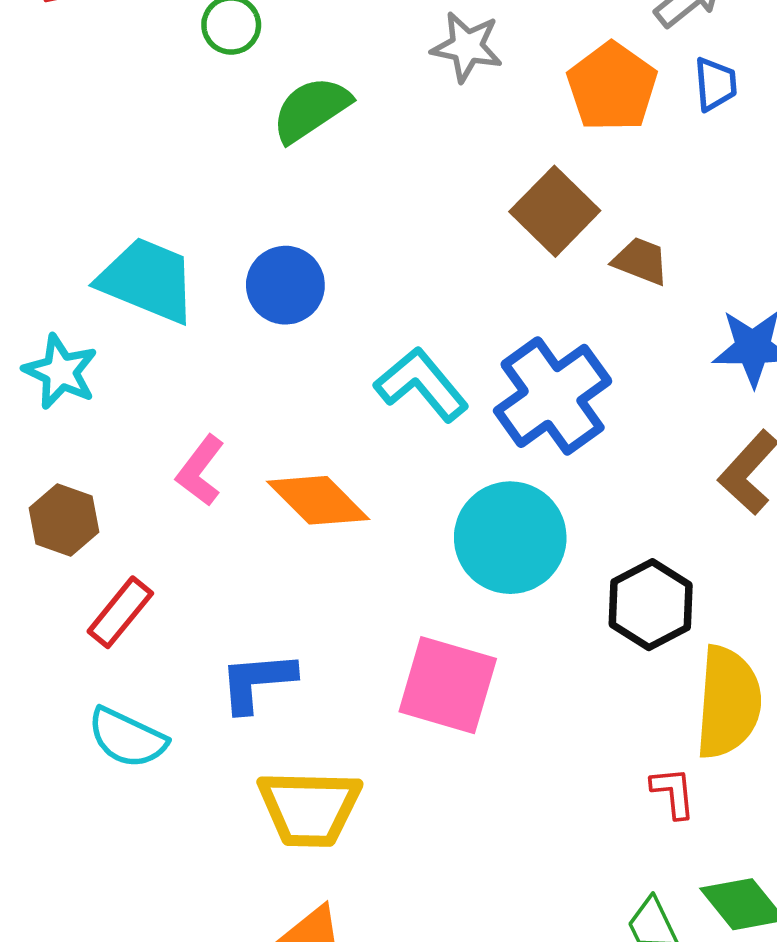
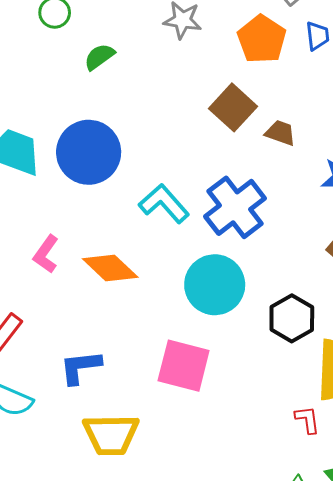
green semicircle: (311, 109) -> (99, 57), size x0.7
blue circle: (285, 285) -> (89, 152), size x1.5

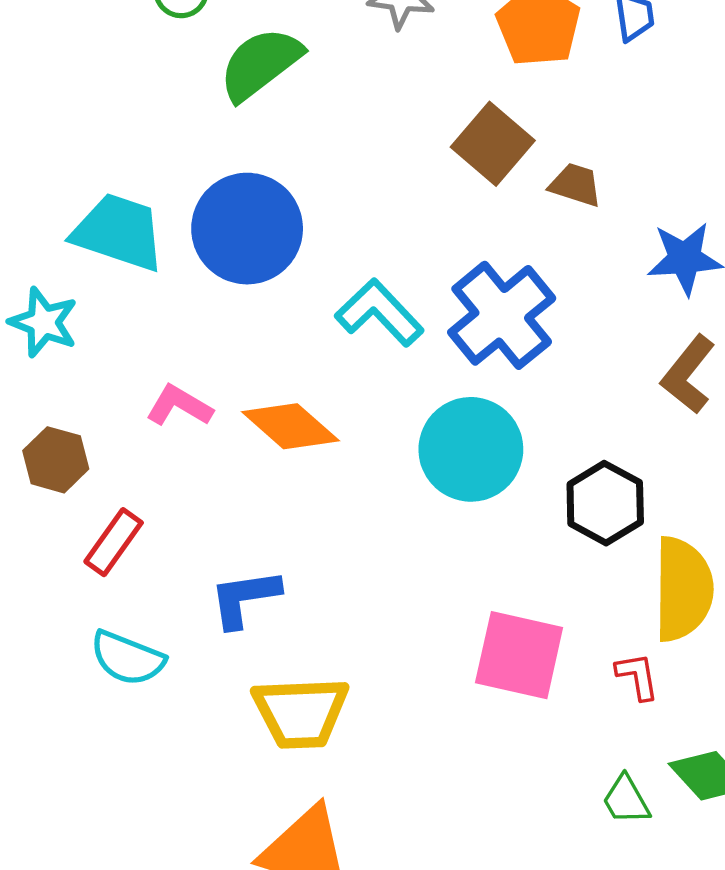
green semicircle: (99, 57) -> (260, 64), size x1.6
pink L-shape: (46, 254) -> (179, 406), turned 87
pink square: (184, 366) -> (519, 655), moved

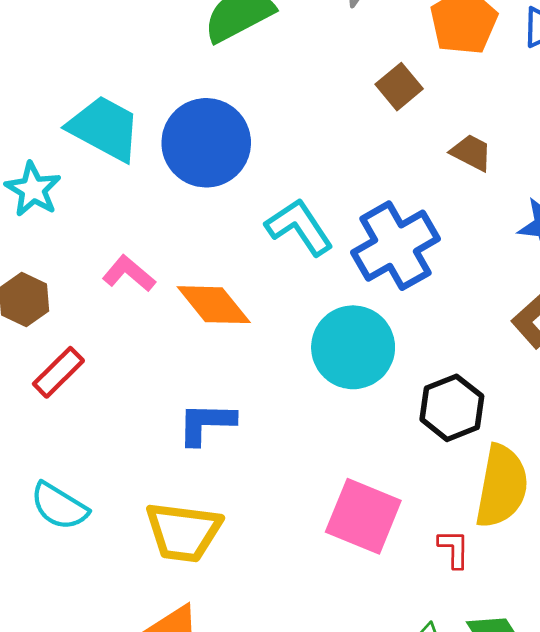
brown square: (493, 144) -> (399, 87), moved, size x0.7
blue L-shape: (245, 598) -> (206, 423), moved
cyan semicircle: (127, 658) -> (59, 506), moved

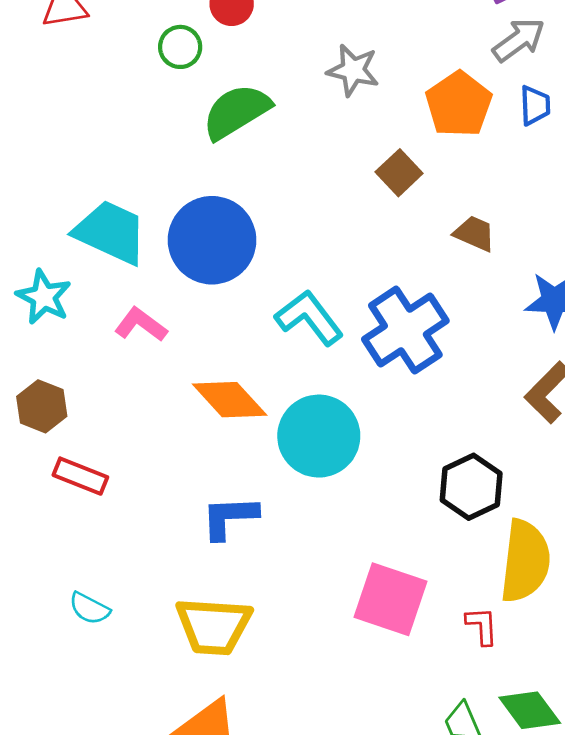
pink L-shape: (129, 274) -> (141, 325), moved
cyan circle: (353, 347) -> (319, 436), moved
red rectangle: (58, 372) -> (80, 476), turned 70
cyan semicircle: (59, 506) -> (89, 608), size x0.7

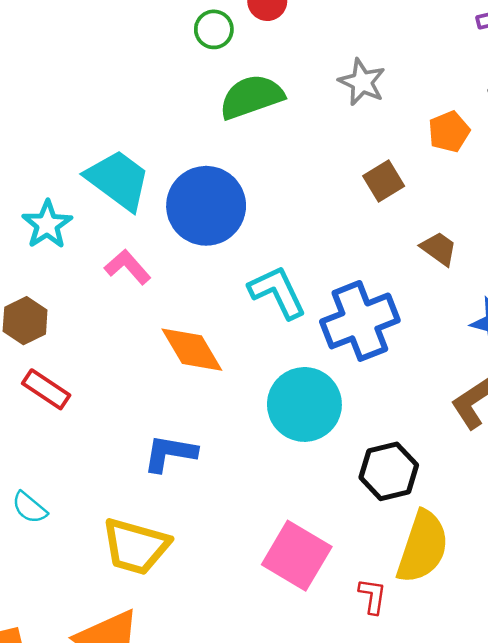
orange pentagon: (459, 104) -> (449, 132), size x0.7
cyan circle: (319, 436) -> (304, 404), moved

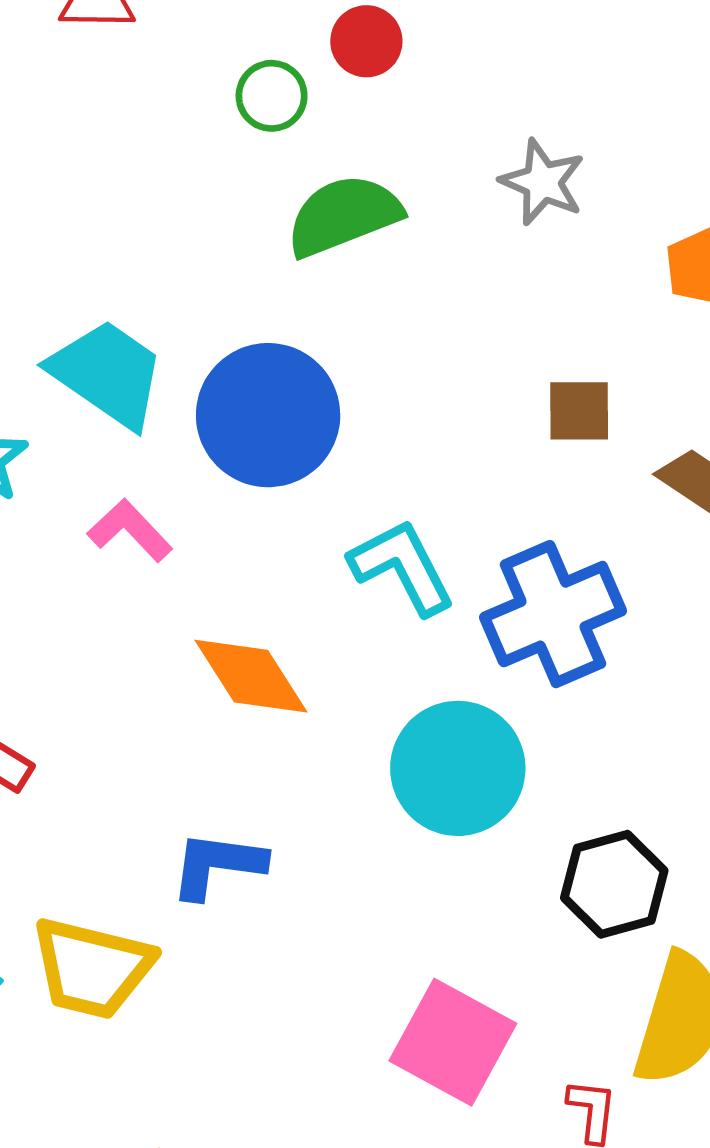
brown square: (384, 181) -> (579, 411), moved, turned 33
yellow trapezoid: (136, 546) -> (92, 968), moved

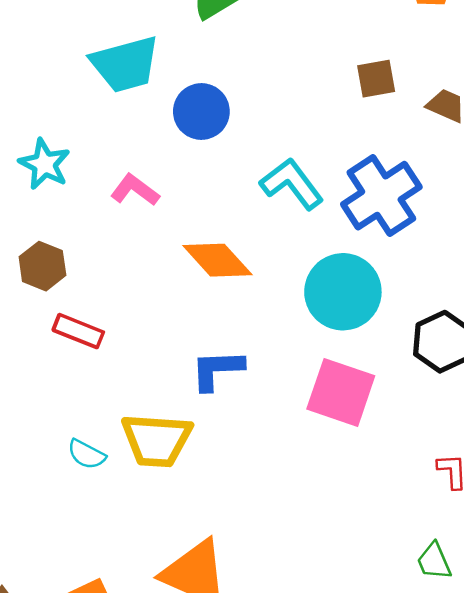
cyan trapezoid: (107, 374) -> (125, 64), moved, turned 140
blue circle: (268, 415) -> (201, 112), size x0.7
pink square: (453, 1042) -> (341, 392), moved

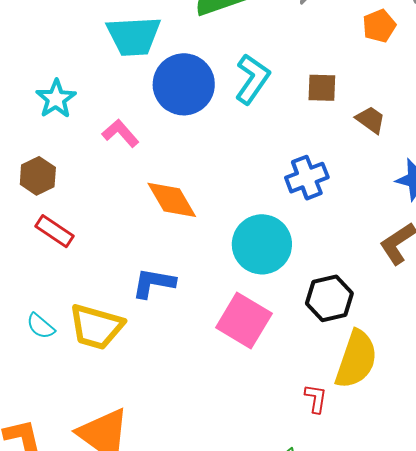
blue circle: (201, 112) -> (184, 84), size x1.4
cyan L-shape: (292, 184) -> (252, 79), moved, turned 60
blue cross: (381, 196) -> (307, 178), size x0.7

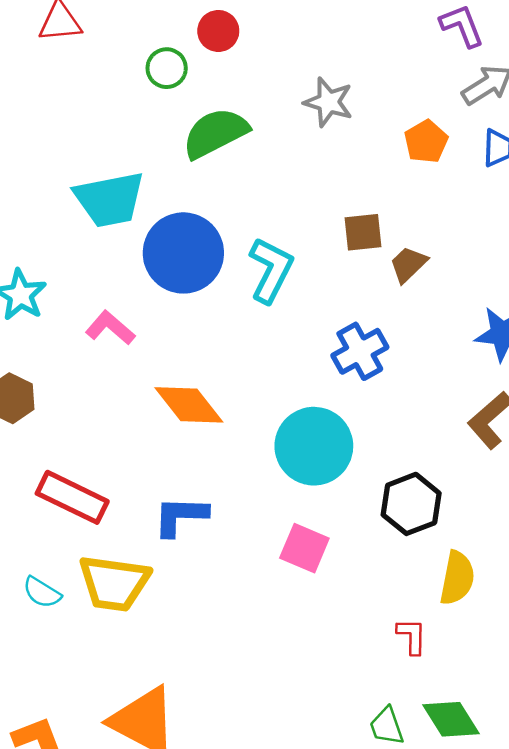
cyan L-shape: (252, 79) -> (271, 270), moved
brown trapezoid: (371, 120) -> (408, 264), moved, turned -72
red rectangle: (54, 231) -> (72, 497), moved, size x1.4
pink square: (244, 321) -> (304, 548), size x0.7
yellow semicircle: (356, 359) -> (457, 578), size x0.7

